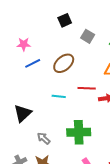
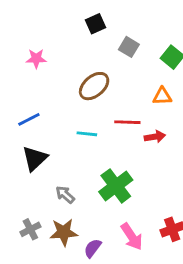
blue line: (33, 63) -> (29, 119), moved
green cross: (79, 132) -> (116, 186), turned -35

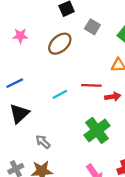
brown ellipse: (94, 86) -> (60, 44), moved
cyan line: (87, 134) -> (60, 94), turned -35
green cross: (116, 186) -> (97, 130), moved

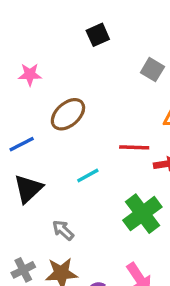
gray square: (92, 27) -> (152, 70), moved
brown ellipse: (60, 44) -> (68, 114), moved
cyan line: (60, 94) -> (88, 176), moved

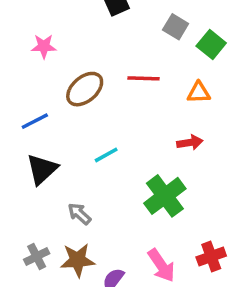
gray square: (152, 70) -> (176, 27), moved
red line: (134, 147) -> (144, 78), moved

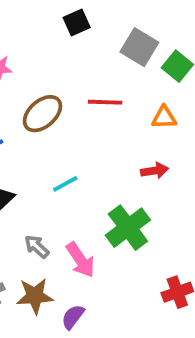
gray square: (176, 27) -> (139, 47), size x1.4
pink arrow: (161, 265) -> (80, 260), moved

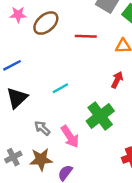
brown ellipse: (42, 114) -> (46, 23), moved
red arrow: (155, 171) -> (117, 80), turned -56

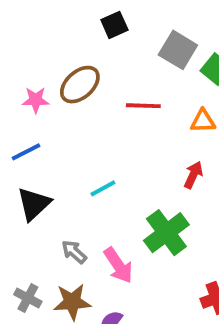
pink star: (18, 15) -> (36, 100), moved
gray cross: (13, 157) -> (28, 298), turned -35

